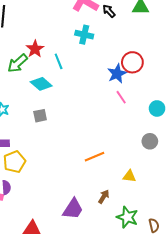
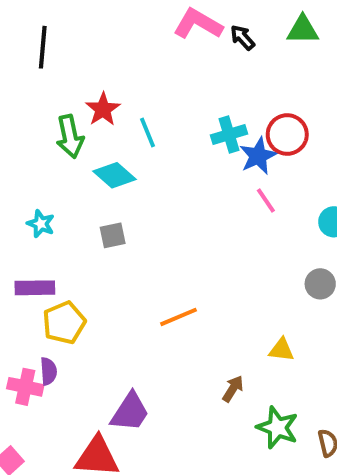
cyan cross: (84, 35) -> (229, 134), moved, turned -30
green arrow: (18, 63) -> (70, 136), turned -60
orange line: (94, 157) -> (179, 317), moved
purple trapezoid: (73, 209) -> (130, 412), moved

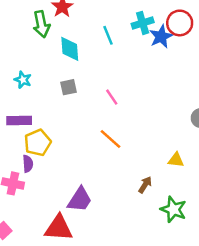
cyan line: (148, 133) -> (108, 35), moved
cyan diamond: (115, 175) -> (70, 49), turned 45
pink line: (266, 200) -> (112, 97), moved
orange line: (179, 317) -> (111, 139), turned 65
purple semicircle: (49, 371) -> (28, 164), moved

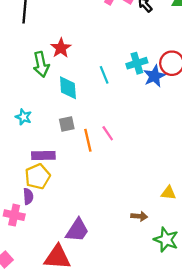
purple rectangle: (19, 121) -> (43, 155), moved
orange line: (111, 139) -> (88, 140), moved, turned 35
brown arrow: (145, 185) -> (139, 216), turned 63

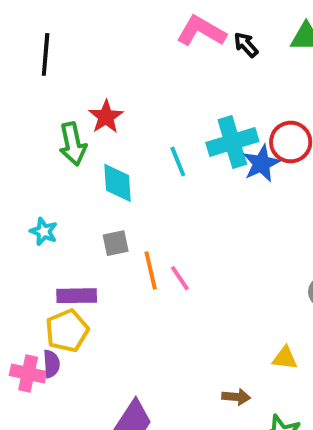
cyan cross: (137, 63) -> (232, 142), size x1.4
pink line: (108, 133) -> (180, 278), moved
pink cross: (14, 215) -> (28, 374), moved

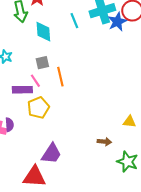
pink line: (180, 278) -> (35, 81), moved
yellow pentagon: (67, 331) -> (38, 108), moved

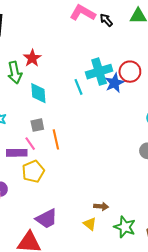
cyan line: (74, 21) -> (78, 87), moved
yellow triangle: (129, 122) -> (90, 224), moved, turned 32
purple trapezoid: (51, 154) -> (47, 219), turned 30

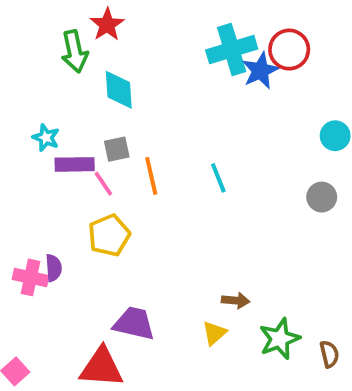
cyan line: (78, 87) -> (218, 178), moved
purple rectangle: (17, 153) -> (75, 164), moved
purple trapezoid: (47, 219) -> (134, 323), turned -140
yellow triangle: (90, 224) -> (214, 333), turned 40
green star: (125, 227) -> (280, 339), turned 30

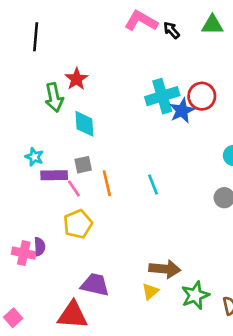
brown arrow: (236, 300) -> (165, 269), size x1.6

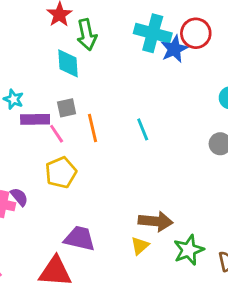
cyan cross: (162, 96) -> (153, 33), turned 32
green arrow: (54, 97) -> (87, 35), moved
purple semicircle: (40, 246) -> (19, 197), turned -36

